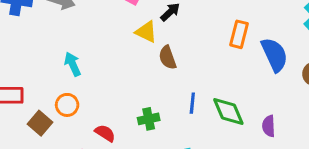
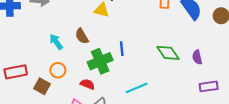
brown semicircle: (168, 58) -> (82, 36), moved
blue line: (192, 103) -> (122, 49), moved
green cross: (149, 119) -> (100, 61), moved, size x1.6

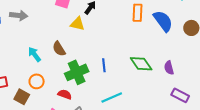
blue line: (122, 49) -> (104, 65), moved
purple rectangle: (209, 86) -> (180, 95), turned 36

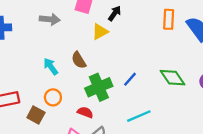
gray arrow: (19, 15) -> (50, 19), moved
yellow triangle: (77, 24) -> (100, 32), turned -42
blue line: (104, 65) -> (130, 79), turned 48

